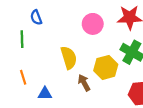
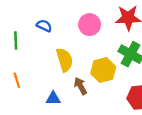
blue semicircle: (36, 17) -> (44, 26), moved, turned 136
blue triangle: (45, 94) -> (53, 98), moved

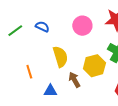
green line: (16, 40) -> (15, 31), moved, turned 56
orange line: (17, 80) -> (29, 72), moved

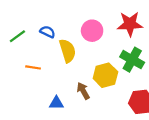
yellow semicircle: (60, 57) -> (68, 51), moved
orange line: (29, 72) -> (33, 67), moved, turned -64

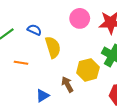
pink circle: (92, 31) -> (80, 18), moved
blue triangle: (56, 103) -> (43, 96), turned -32

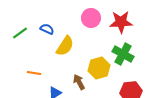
yellow semicircle: (53, 47) -> (65, 46), turned 50
orange line: (21, 63) -> (34, 73), moved

